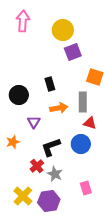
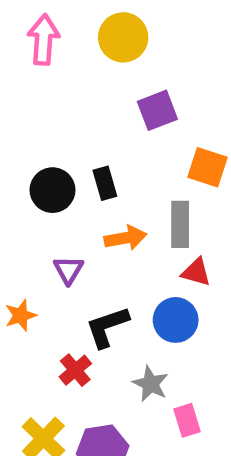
yellow circle: (63, 30) -> (123, 37), moved
black circle: (19, 95) -> (53, 190), moved
gray star: (55, 174) -> (151, 384), moved

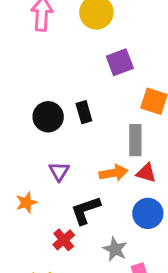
orange arrow: (125, 238) -> (114, 173), moved
blue circle: (176, 320) -> (148, 213), moved

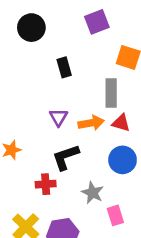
black circle: (48, 117) -> (31, 28), moved
purple triangle: (59, 171) -> (58, 117), moved
red cross: (64, 240) -> (46, 184), turned 36

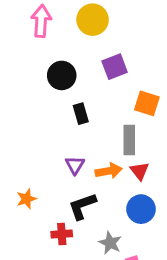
black circle: (31, 28) -> (62, 75), moved
red triangle: (121, 123) -> (140, 171), turned 36

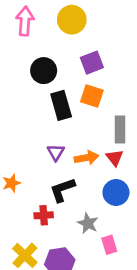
orange square: (147, 103) -> (92, 96), moved
black rectangle: (81, 114) -> (61, 105), size x1.5
gray rectangle: (129, 140) -> (120, 130), moved

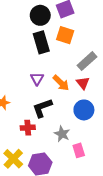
black circle: (44, 71) -> (40, 15), moved
gray rectangle: (120, 130) -> (87, 61), turned 48
orange arrow: (87, 158) -> (61, 83), turned 54

